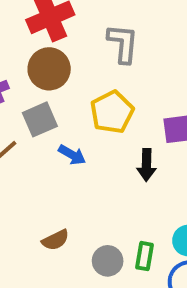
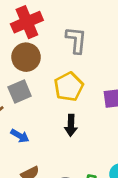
blue arrow: (72, 155) -> (20, 136), moved
black arrow: (147, 165) -> (71, 125), moved

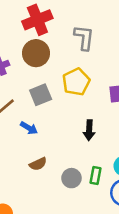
gray square: (20, 91) -> (41, 95), moved
black arrow: (71, 125) -> (89, 130), moved

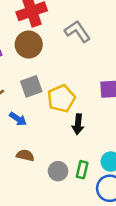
gray L-shape: (84, 38) -> (77, 31), turned -44
yellow pentagon: (76, 82) -> (61, 98), moved
brown semicircle: (38, 164) -> (25, 155), turned -144

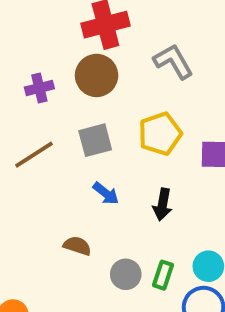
yellow pentagon: (61, 98) -> (160, 134), moved
blue arrow: (18, 119) -> (106, 193), moved

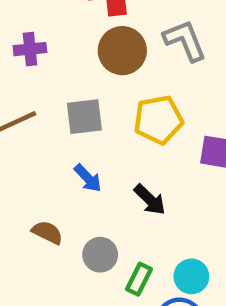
brown circle: (97, 75) -> (122, 51), moved
black arrow: (163, 204) -> (150, 200), turned -64
gray circle: (126, 274) -> (100, 255), moved

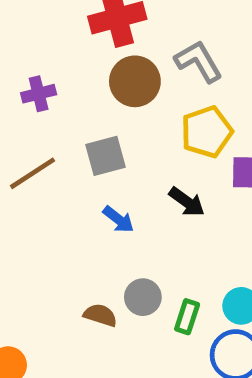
yellow pentagon: (158, 120) -> (207, 132), moved
black arrow: (150, 200) -> (187, 202), moved
brown semicircle: (47, 232) -> (100, 315), moved

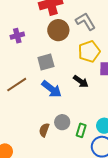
brown line: (32, 173) -> (17, 85), moved
blue arrow: (118, 219) -> (52, 89), size x1.5
brown semicircle: (100, 315) -> (44, 130), turned -88

